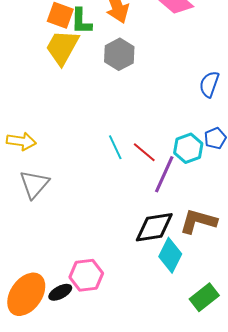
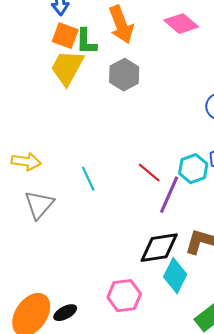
cyan line: (115, 147) -> (88, 179), moved
pink hexagon: (86, 275) -> (124, 296), moved

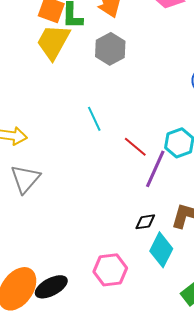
cyan line: (88, 179) -> (94, 119), moved
black diamond: (159, 248) -> (145, 222), size x0.5
black ellipse: (65, 313) -> (51, 287), size x1.4

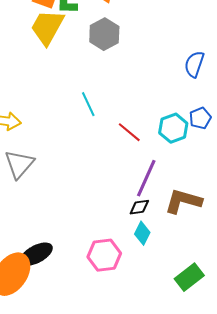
purple line: (155, 169) -> (146, 178), moved
cyan diamond: (161, 250) -> (142, 233), moved, size x0.7
black ellipse: (51, 287) -> (36, 254), moved

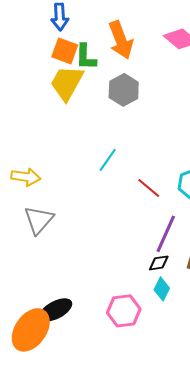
cyan line: (88, 104) -> (108, 160), turned 60

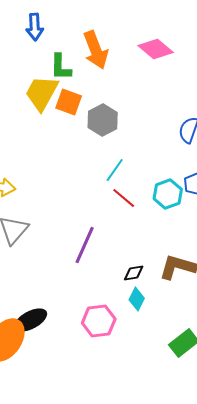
orange square: (65, 51) -> (69, 102), moved
gray hexagon: (124, 90) -> (103, 120), moved
cyan line: (108, 160) -> (115, 170), moved
purple line: (166, 234) -> (85, 245), moved

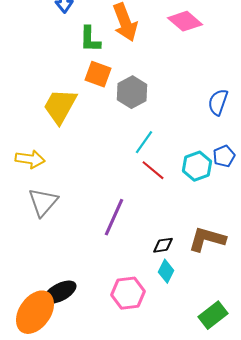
yellow trapezoid: (42, 93) -> (60, 106), moved

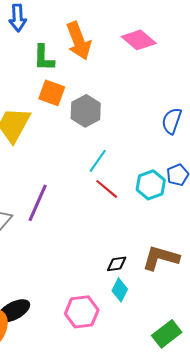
purple line: (114, 217) -> (38, 203), moved

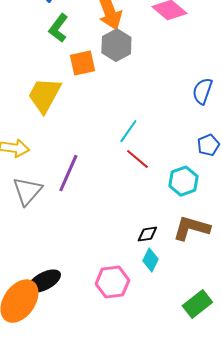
green L-shape: (44, 58) -> (58, 28), moved, turned 36
orange square: (52, 93) -> (82, 63), turned -32
gray hexagon: (86, 111) -> (116, 45), moved
cyan hexagon: (151, 185) -> (183, 181), moved

